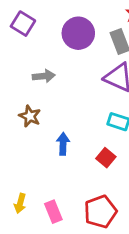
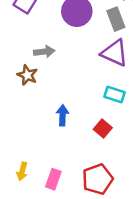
brown star: (30, 116) -> (27, 75), moved
pink rectangle: (53, 212) -> (53, 179), turned 42

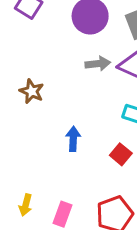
gray arrow: (44, 52) -> (98, 64), moved

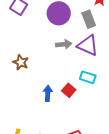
red square: (121, 154) -> (69, 90), moved

